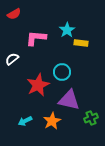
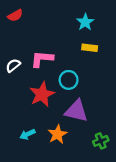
cyan star: (67, 30) -> (85, 22), moved
pink L-shape: (36, 38) -> (42, 59), moved
green cross: (91, 118) -> (101, 141), moved

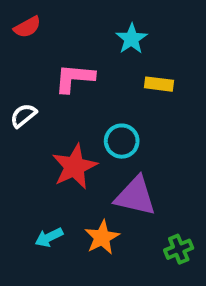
cyan star: (85, 22) -> (132, 39), moved
pink L-shape: (42, 59) -> (74, 78), moved

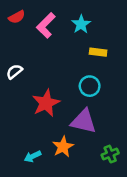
pink L-shape: (74, 78) -> (46, 25), moved, turned -50
cyan circle: (122, 141) -> (90, 86), moved
cyan arrow: (49, 237) -> (33, 156), moved

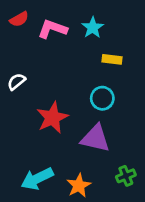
pink L-shape: (46, 25) -> (52, 29), turned 65
orange star: (63, 147) -> (79, 186), moved
cyan arrow: (33, 156) -> (37, 179), size x1.6

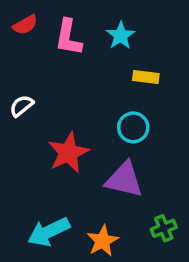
pink L-shape: (52, 29) -> (68, 37), turned -100

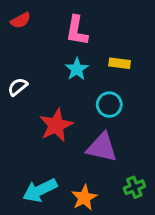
cyan star: (121, 36) -> (77, 69), moved
pink L-shape: (68, 37) -> (77, 31), moved

